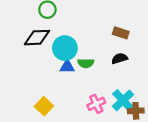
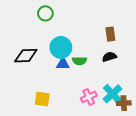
brown rectangle: (121, 33) -> (110, 34), turned 64
black diamond: (37, 38) -> (26, 56), moved
yellow square: (44, 106) -> (42, 99), turned -35

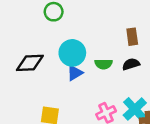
green semicircle: (79, 61) -> (104, 64), moved
blue triangle: (63, 64) -> (75, 73), turned -32

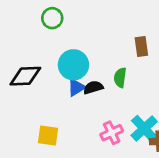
green semicircle: (104, 64) -> (120, 78), moved, turned 98
black semicircle: (131, 64) -> (93, 87), moved

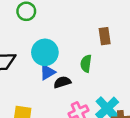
black semicircle: (93, 87) -> (62, 82), moved

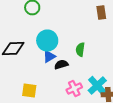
brown rectangle: (105, 36) -> (101, 12), moved

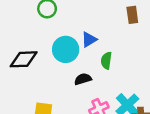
blue triangle: (49, 56) -> (89, 40), moved

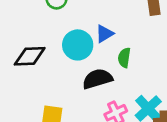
black semicircle: (83, 79) -> (97, 79), size x1.5

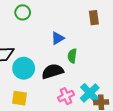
cyan circle: (78, 45) -> (24, 68), moved

